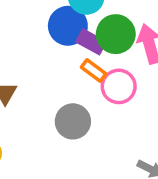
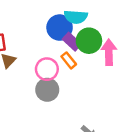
pink circle: (119, 86) -> (47, 69), moved

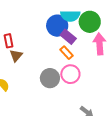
green circle: (89, 41) -> (90, 22), moved
pink circle: (47, 69) -> (70, 74), moved

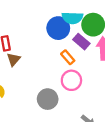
purple rectangle: (68, 37) -> (81, 42), moved
gray circle: (50, 78) -> (48, 99), moved

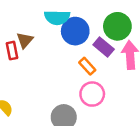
cyan semicircle: (72, 18) -> (57, 17), moved
brown triangle: (14, 59) -> (25, 40), moved

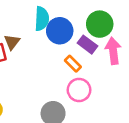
cyan semicircle: (57, 17) -> (42, 19), turned -85

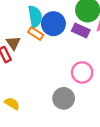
orange rectangle: (73, 64) -> (36, 33), moved

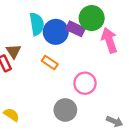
purple rectangle: (81, 30) -> (75, 29), moved
orange rectangle: (36, 33) -> (50, 62), moved

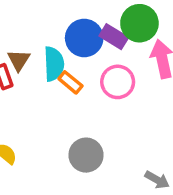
cyan semicircle: (37, 24) -> (54, 64), moved
pink circle: (85, 83) -> (118, 82), moved

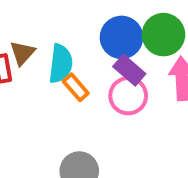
purple rectangle: (114, 37) -> (129, 70), moved
blue circle: (84, 38) -> (121, 37), moved

